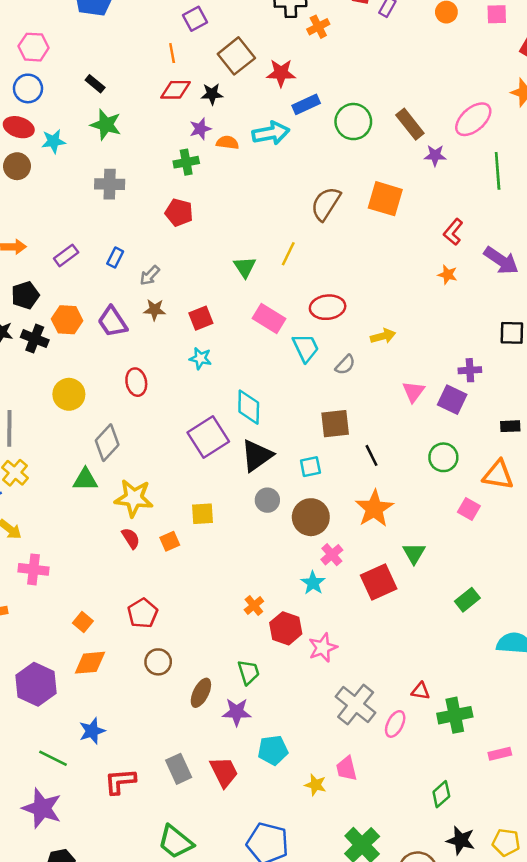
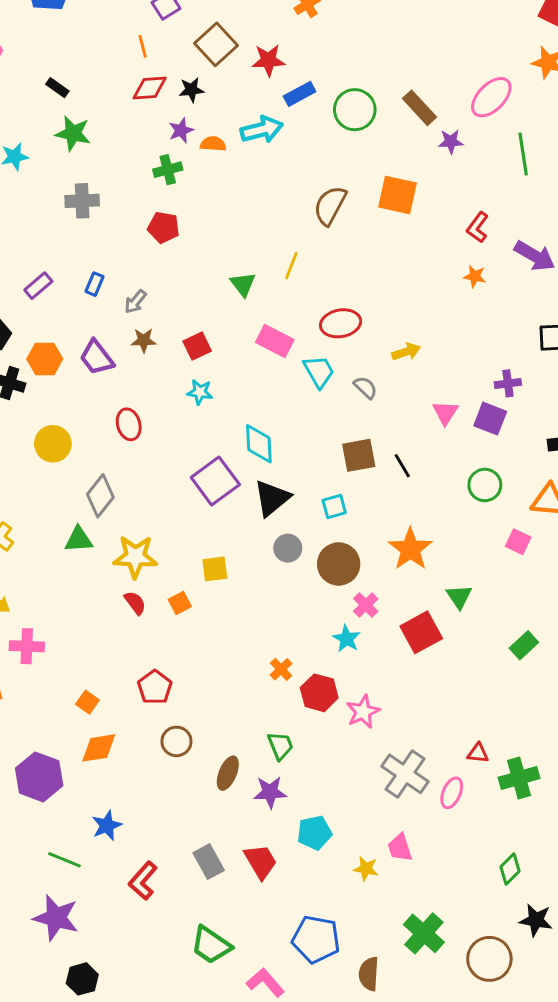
gray semicircle: (345, 365) -> (365, 387), turned -85
black line: (372, 455) -> (402, 466), moved
red L-shape: (120, 781) -> (143, 881), turned -40

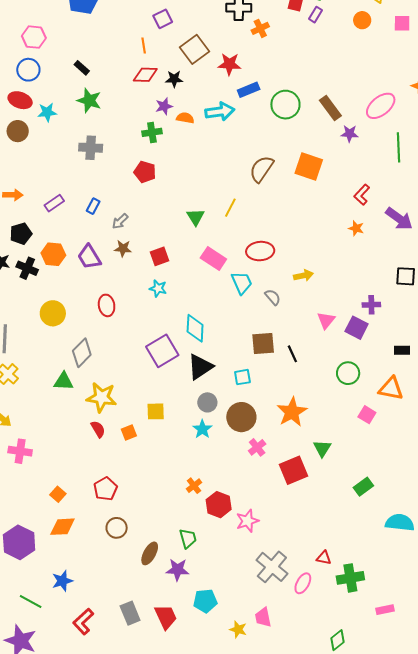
cyan star: (346, 639) -> (202, 429), moved

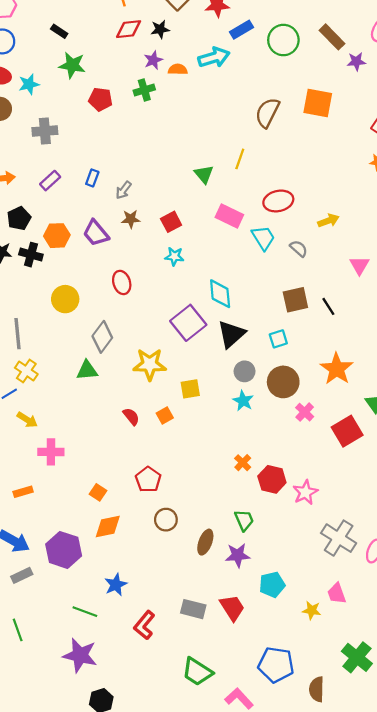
gray cross: (91, 148) -> (45, 131), moved
red pentagon: (145, 172) -> (100, 99), moved
yellow star: (101, 397) -> (150, 364), moved
gray rectangle: (130, 613) -> (193, 609), turned -45

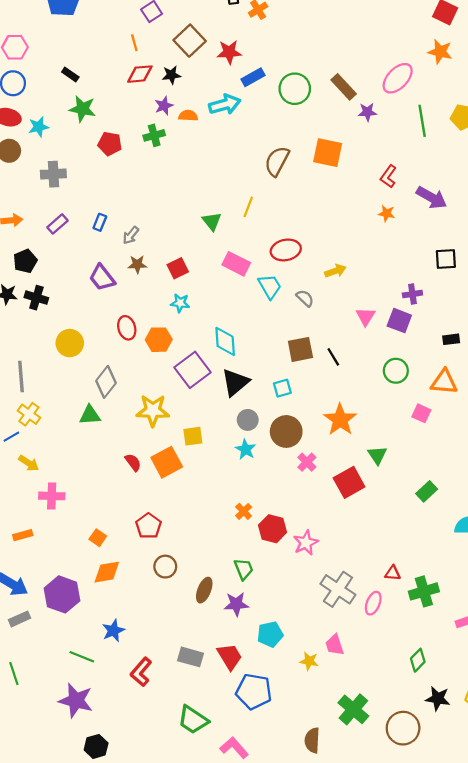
orange hexagon: (57, 236) -> (159, 340), moved
orange square: (165, 415) -> (167, 462), size x1.8
blue pentagon: (276, 665) -> (254, 691), moved

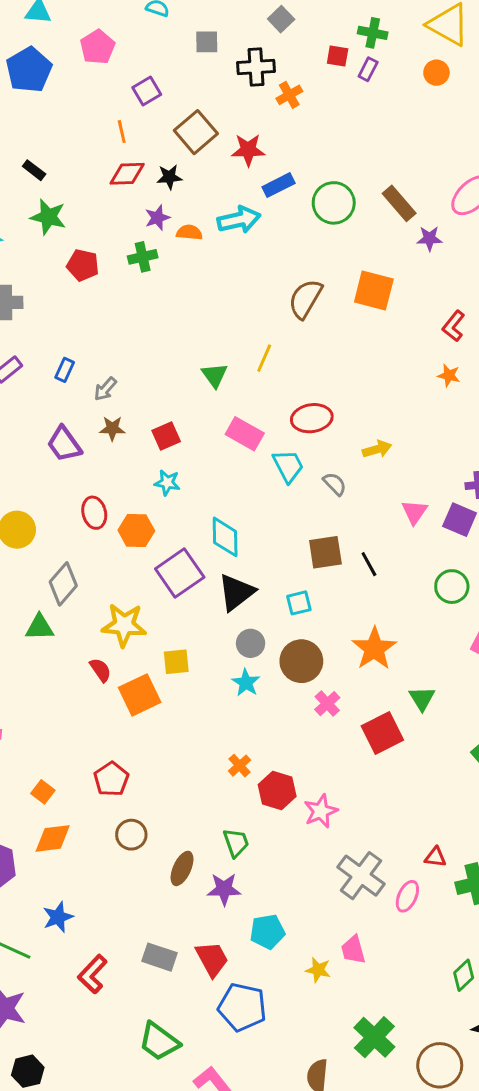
red semicircle: (133, 462) -> (100, 670), moved

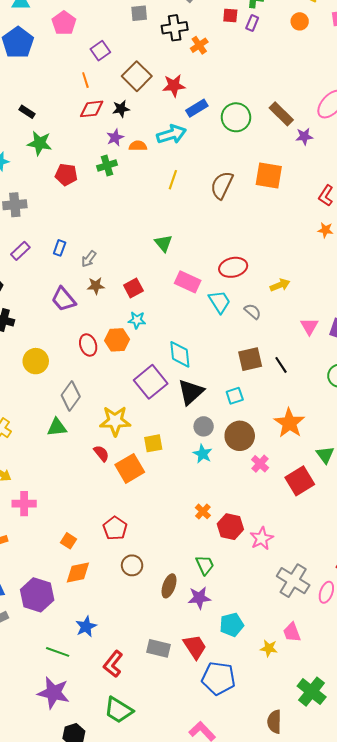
yellow line: (264, 358) -> (173, 180), moved
orange hexagon: (136, 530) -> (117, 340), moved
green trapezoid: (159, 1042) -> (119, 710), moved

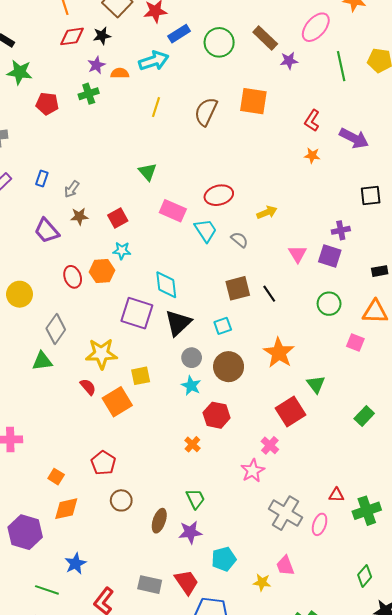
purple square: (151, 382) -> (137, 313), turned -32
pink cross: (260, 464) -> (270, 445), moved
red hexagon: (230, 527) -> (217, 415), moved

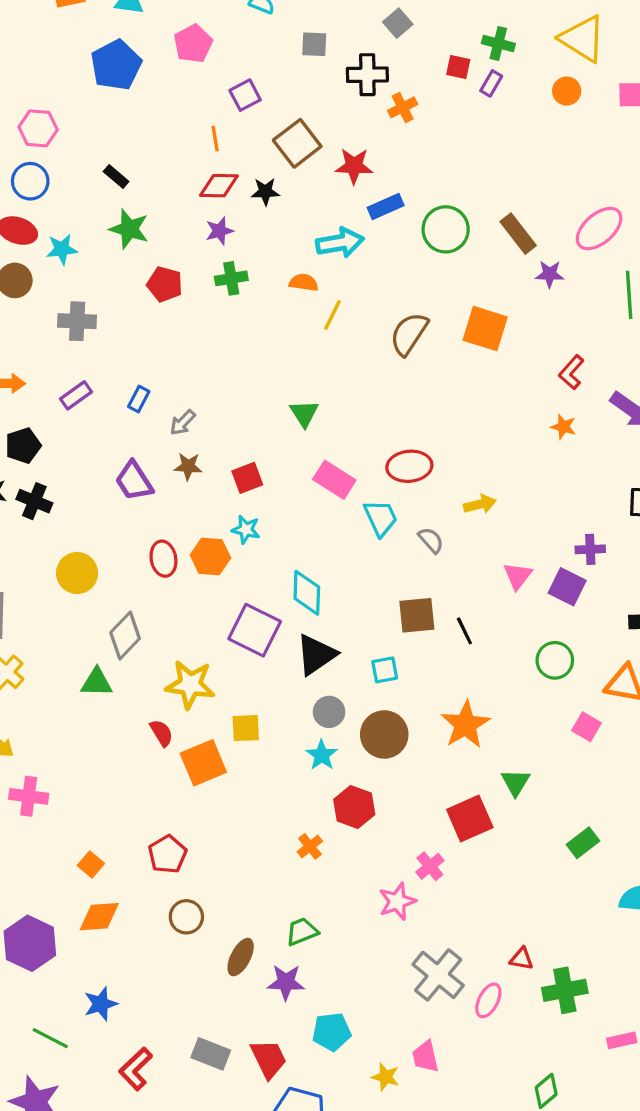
purple star: (96, 65) -> (219, 231), moved
orange semicircle: (120, 73) -> (304, 283), moved
green trapezoid: (195, 499) -> (302, 932), turned -95

